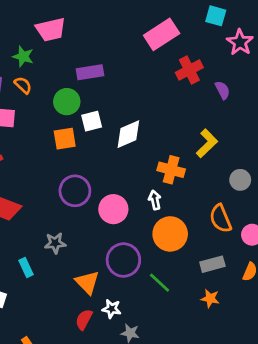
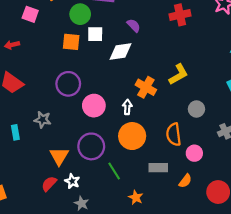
purple semicircle: (222, 90) -> (134, 25), moved, turned -32
orange star: (210, 298) -> (136, 197), moved

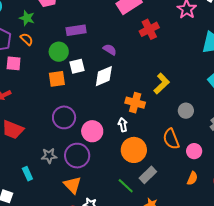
purple circle: (91, 146) -> (77, 156), moved
gray rectangle: (158, 168) -> (148, 175), moved, turned -30

